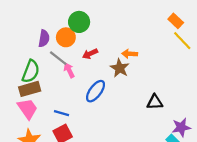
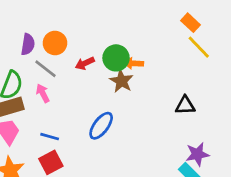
green circle: (79, 22) -> (116, 58), moved
pink arrow: (69, 70) -> (43, 93), moved
blue ellipse: (96, 91) -> (101, 126), moved
black triangle: (155, 102) -> (185, 105), moved

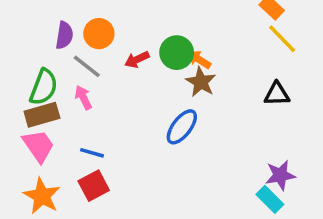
orange arrow: (134, 63) -> (199, 59), turned 30
brown star: (121, 81) -> (201, 82), moved
black triangle: (185, 105) -> (277, 94), moved
blue ellipse: (101, 126) -> (182, 127), moved

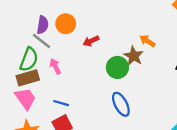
green circle: (177, 53) -> (117, 67), moved
orange arrow: (199, 59) -> (147, 41), moved
gray line: (87, 66) -> (42, 41), moved
blue ellipse: (182, 127) -> (121, 104), moved, turned -65

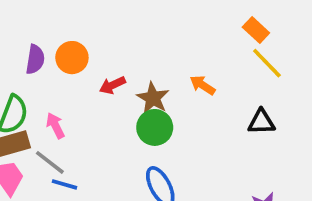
gray line: (42, 41) -> (50, 162), moved
brown star: (134, 56) -> (153, 98), moved

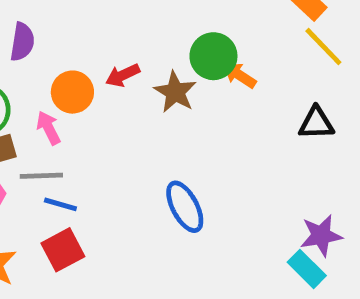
orange circle: (72, 58) -> (72, 92), moved
green circle: (155, 127) -> (213, 56), moved
gray line: (50, 162) -> (41, 176), turned -40

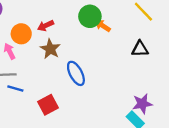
brown star: (175, 92) -> (50, 49), moved
blue ellipse: (185, 207) -> (76, 73), moved
red square: (63, 250) -> (48, 105), moved

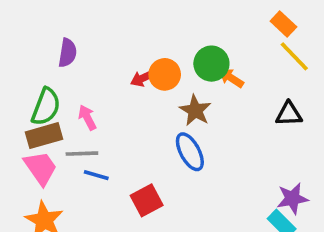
orange circle: (21, 34) -> (165, 74), moved
brown star: (50, 49) -> (195, 110), moved

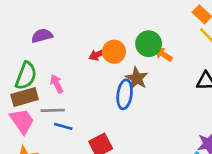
purple semicircle: (67, 53) -> (42, 36), turned -114
blue ellipse: (190, 152) -> (125, 94), moved, turned 36

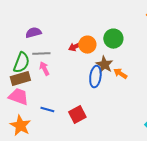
orange arrow: (163, 54) -> (120, 74), moved
gray line: (53, 110) -> (41, 54), moved
pink trapezoid: (22, 121) -> (18, 97), turned -35
blue line: (63, 126) -> (47, 110), moved

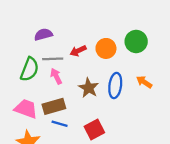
red arrow: (75, 47) -> (78, 51), moved
brown star: (104, 65) -> (89, 88), moved
brown rectangle: (20, 79) -> (54, 106), moved

